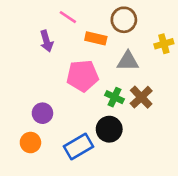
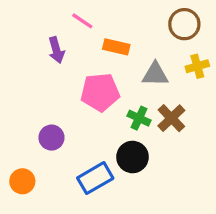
brown circle: (124, 20) -> (184, 24), moved
yellow cross: (164, 44) -> (197, 66), moved
orange circle: (30, 143) -> (22, 181), moved

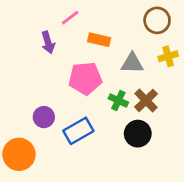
pink line: (82, 21) -> (70, 18), turned -72
black circle: (132, 157) -> (138, 134), moved
blue rectangle: (95, 178) -> (78, 131), moved
orange circle: (22, 181) -> (19, 154), size x1.5

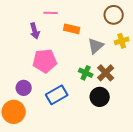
pink line: (70, 18) -> (51, 13), turned 40
gray triangle: (132, 63) -> (96, 46), turned -42
pink pentagon: (85, 78) -> (45, 61), moved
purple circle: (44, 117) -> (24, 88), moved

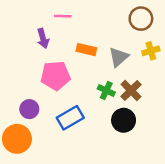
orange rectangle: (72, 29) -> (86, 50), moved

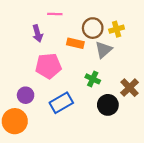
brown circle: (141, 19) -> (93, 28), moved
yellow cross: (151, 51) -> (117, 29), moved
brown cross: (131, 91) -> (130, 88), moved

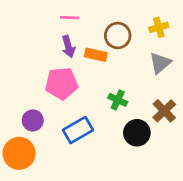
yellow cross: (117, 29) -> (159, 27), moved
purple arrow: (37, 33) -> (68, 46), moved
gray triangle: (104, 50) -> (160, 63), moved

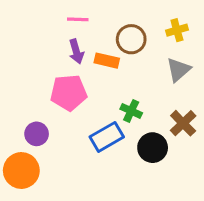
blue rectangle: (78, 130) -> (107, 137), moved

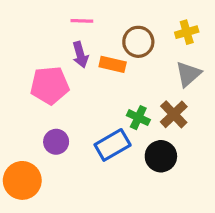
pink pentagon: (69, 93) -> (50, 85), moved
brown cross: (183, 123) -> (174, 114), moved
purple circle: (37, 134) -> (56, 142), moved

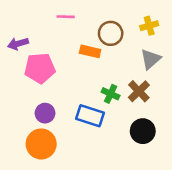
purple arrow: (80, 55) -> (18, 44), moved, turned 90
blue rectangle: (113, 145) -> (90, 116), turned 48
black circle: (161, 156) -> (143, 131), moved
orange circle: (22, 180) -> (41, 144), moved

